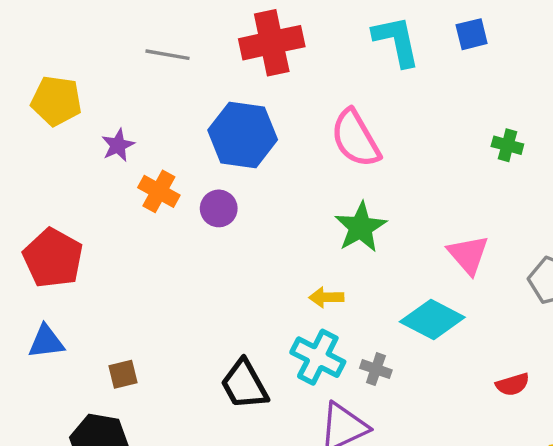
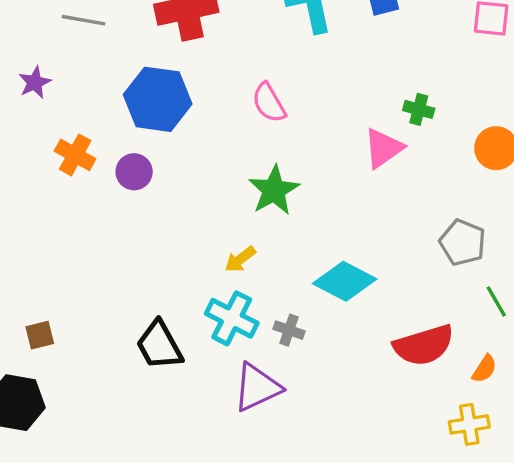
pink semicircle: (355, 138) -> (269, 103), size x0.7
purple star: (118, 145) -> (35, 82), moved
pink triangle: (468, 255) -> (383, 148), moved, turned 36
yellow arrow: (326, 297) -> (240, 259), turned -36
red semicircle: (513, 384) -> (424, 345), size x1.8

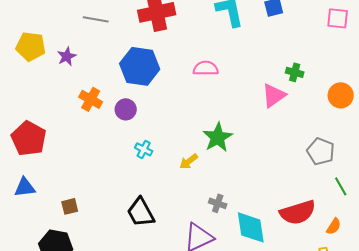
pink semicircle: (269, 103) -> (206, 68), turned 120
green star: (274, 190) -> (218, 137), moved
cyan diamond: (345, 281) -> (251, 227), moved, turned 54
cyan cross: (232, 318) -> (144, 149), moved, size x0.6

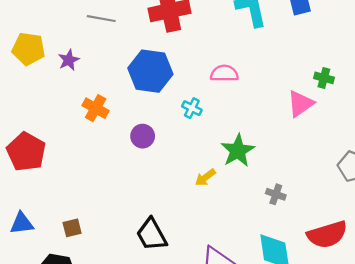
purple circle: (126, 109) -> (143, 136), moved
cyan cross: (144, 149) -> (192, 108), moved
blue triangle: (25, 187) -> (22, 223), moved
gray cross: (218, 203) -> (276, 194), moved

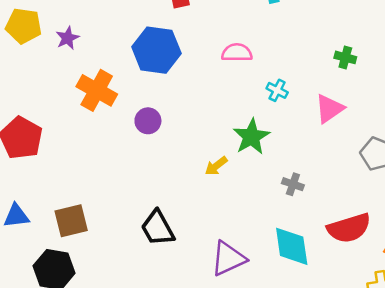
pink triangle: (300, 104) -> (329, 109), moved
orange cross: (96, 108) -> (97, 90), size x1.4
cyan cross: (192, 108) -> (277, 90), moved
brown square: (72, 228) -> (71, 221), size x1.6

